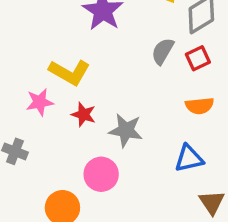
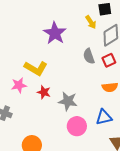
gray semicircle: (163, 51) -> (89, 56), turned -49
pink circle: (101, 174) -> (77, 126), moved

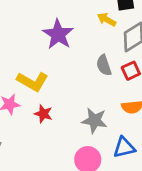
yellow arrow: (91, 22) -> (107, 19), turned 152
gray star: (68, 101) -> (94, 121), moved

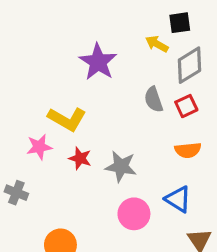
gray star: (94, 121) -> (121, 166), moved
blue triangle: (124, 147) -> (178, 199), turned 45

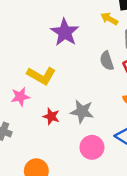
red star: (80, 158) -> (51, 116), moved

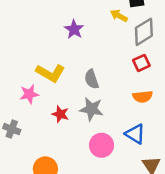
purple star: (65, 32) -> (74, 29), size x0.7
gray semicircle: (107, 61) -> (91, 79), moved

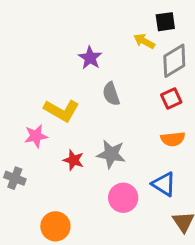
gray semicircle: (91, 79) -> (111, 94), moved

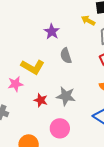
pink circle: (123, 198) -> (60, 128), moved

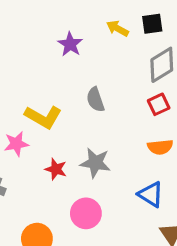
yellow arrow: (88, 20) -> (118, 28), moved
purple star: (52, 32) -> (70, 44), moved

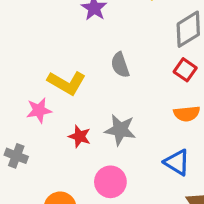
red square: (159, 104) -> (185, 70), turned -30

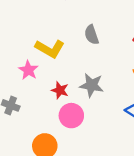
pink star: (39, 110) -> (28, 70), turned -30
pink circle: (110, 182) -> (71, 116), moved

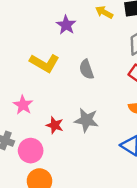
yellow L-shape: (50, 49) -> (45, 63), moved
pink circle: (71, 116) -> (31, 151), moved

